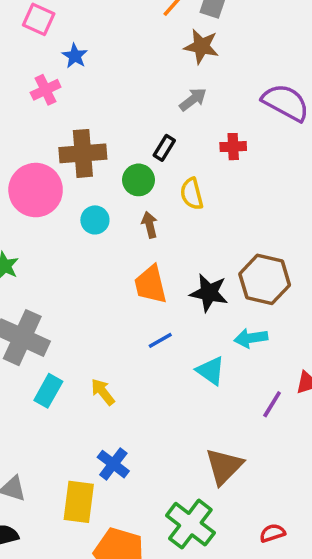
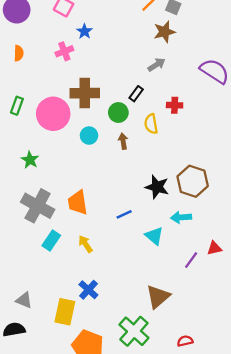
brown star: (201, 46) -> (164, 32), turned -30
red cross: (233, 147) -> (175, 105), moved
orange trapezoid: (151, 285) -> (78, 203), moved

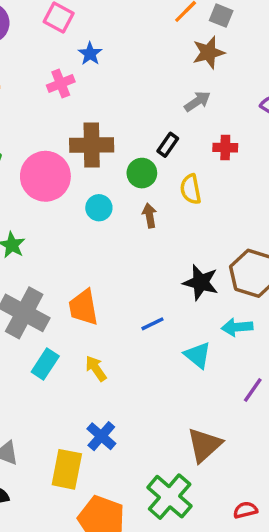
red cross: (175, 105) -> (225, 148), moved

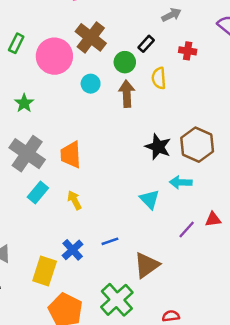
brown cross: (92, 145) -> (91, 37), turned 32
brown arrow: (150, 215) -> (127, 94), size x1.5
blue line: (153, 324) -> (110, 241), moved

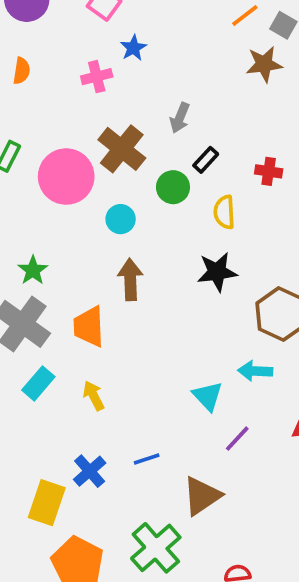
gray arrow: (171, 15) -> (180, 118), moved, turned 138
brown arrow: (127, 94) -> (130, 280), moved
green star: (24, 103) -> (33, 270), moved
black star: (158, 147) -> (217, 272), moved, turned -30
purple line: (187, 229) -> (237, 439), moved

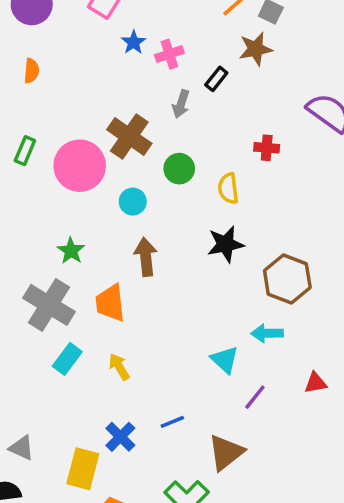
pink cross: (97, 77) -> (169, 54), moved
black rectangle: (206, 160) -> (216, 79), moved
green star: (33, 270) -> (71, 251), moved

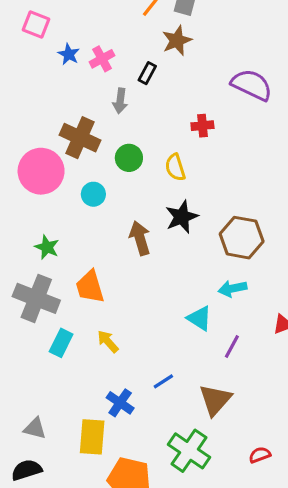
brown arrow: (146, 257) -> (140, 238), moved

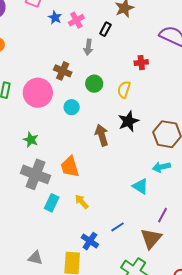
brown cross: (80, 138) -> (63, 71), size x0.7
yellow semicircle: (175, 167) -> (124, 90), turned 36
green star: (47, 247) -> (31, 140), moved
purple line: (232, 346) -> (163, 215), moved

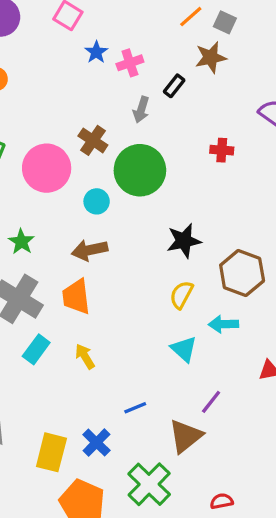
green circle: (94, 84) -> (140, 170), size x1.8
yellow semicircle: (124, 90) -> (181, 295), moved
brown arrow: (102, 135) -> (90, 250), moved, turned -95
blue cross: (90, 241) -> (96, 443), moved

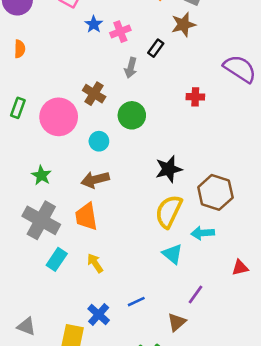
green circle: (140, 170) -> (132, 115), size x0.7
yellow semicircle: (181, 295) -> (169, 211), size x1.5
brown triangle: (186, 436) -> (177, 322), size x0.7
blue cross: (96, 443) -> (99, 315), moved

